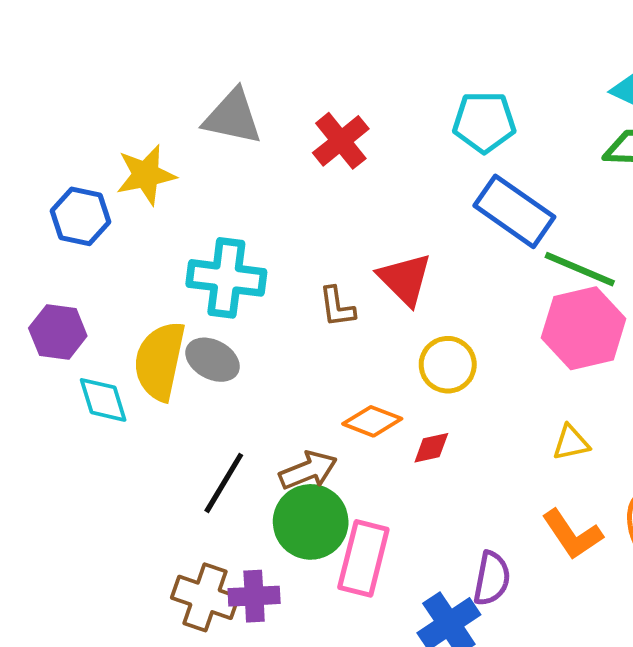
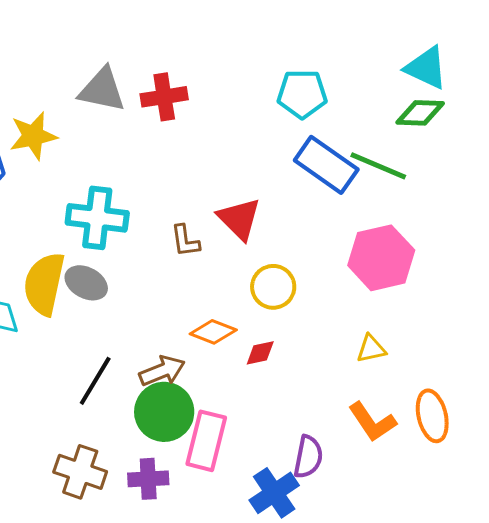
red cross: (341, 141) -> (164, 97), moved, turned 30
green line: (580, 269) -> (378, 166), moved
purple cross: (254, 596) -> (148, 479), moved

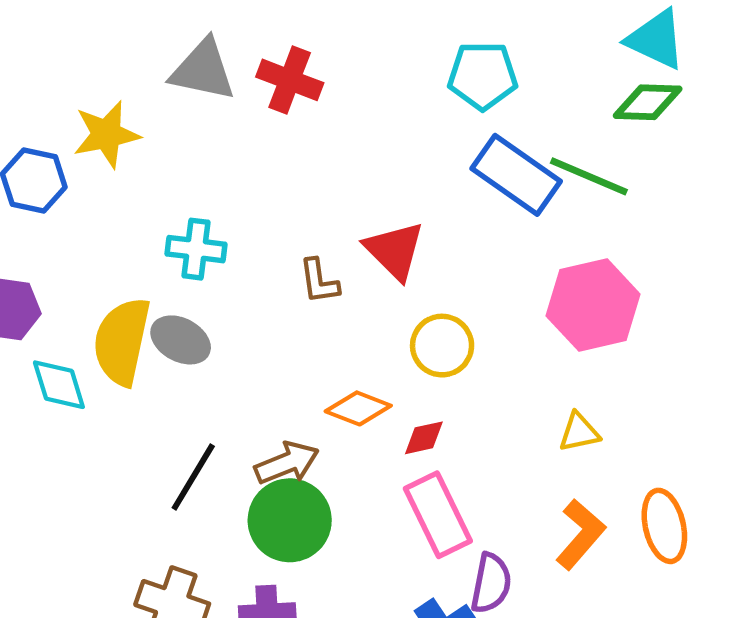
red cross: (164, 97) -> (290, 80), turned 30
cyan cross: (97, 218) -> (196, 249), size x0.7
orange L-shape: (372, 422) -> (580, 534), turned -105
pink rectangle: (206, 441) -> (438, 515), moved, turned -40

